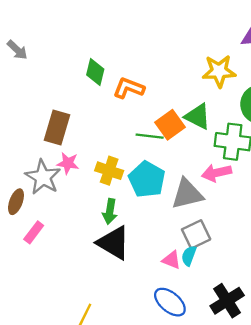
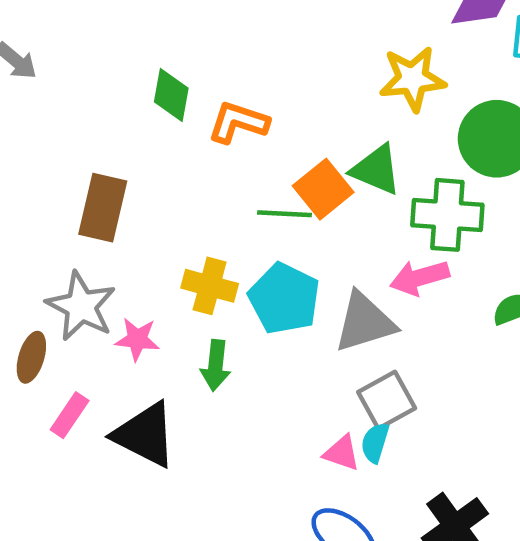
pink star: (68, 163) -> (137, 339), moved
black triangle: (114, 243) -> (145, 435), moved

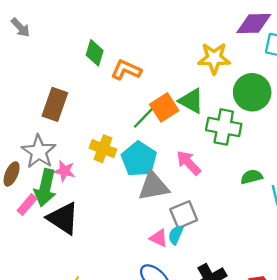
green line: (284, 214) -> (144, 117), turned -55
pink arrow: (420, 277) -> (189, 163), moved, turned 56
gray triangle: (365, 322) -> (153, 186), moved
green arrow: (216, 365) -> (45, 188), moved, size x1.5

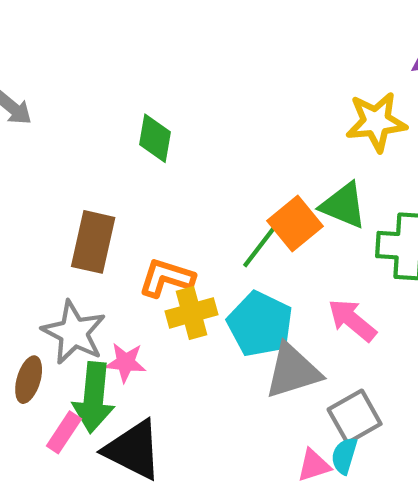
orange L-shape: (126, 70) -> (167, 278), moved
yellow cross: (103, 149) -> (191, 313), turned -30
pink triangle: (159, 238) -> (314, 465), turned -36

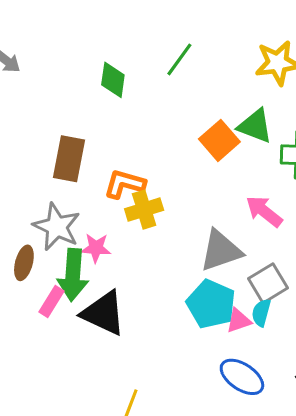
green line: (260, 246) -> (179, 59), moved
cyan pentagon: (260, 324) -> (211, 304), moved

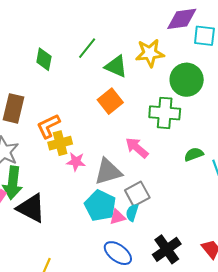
green triangle: (255, 126) -> (116, 66), moved
orange L-shape: (125, 184) -> (48, 126), turned -44
pink star: (96, 248) -> (76, 162), moved

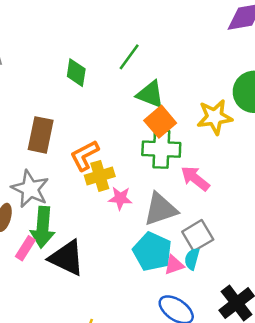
yellow star: (150, 53) -> (215, 117), moved
green triangle: (116, 66) -> (150, 94), moved
green cross: (165, 113) -> (161, 149), moved

